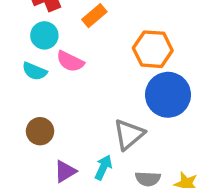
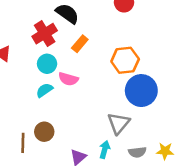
cyan semicircle: (35, 71) -> (44, 90), turned 132
brown circle: (40, 131) -> (44, 132), moved

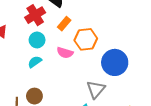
orange hexagon: (125, 60) -> (86, 39), moved
pink semicircle: (68, 79) -> (65, 53), moved

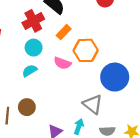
gray triangle: (96, 89) -> (93, 104), turned -36

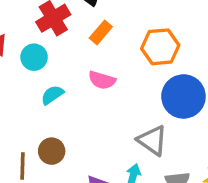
cyan circle: (34, 48) -> (34, 57), moved
orange hexagon: (86, 50) -> (160, 47), moved

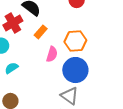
pink semicircle: (102, 80) -> (52, 54), moved, turned -91
blue circle: (183, 96) -> (75, 70), moved

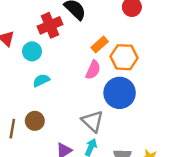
orange rectangle: (41, 32) -> (100, 45), moved
gray triangle: (70, 96) -> (92, 121), moved

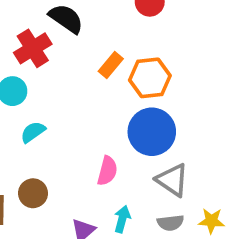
pink semicircle: (93, 70) -> (107, 171), moved
gray triangle: (92, 121) -> (172, 180), moved

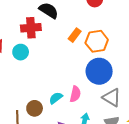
red cross: (33, 48) -> (31, 28), turned 30
cyan semicircle: (33, 132) -> (56, 98), moved

